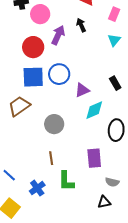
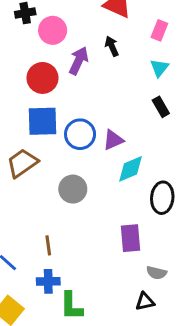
blue circle: (59, 74) -> (80, 134), moved
black rectangle: (115, 83) -> (161, 107), moved
brown line: (51, 158) -> (48, 245), moved
green L-shape: (66, 181) -> (71, 306), moved
blue cross: (37, 188) -> (48, 281), turned 35

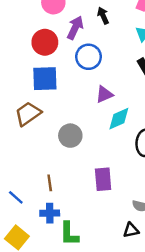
blue circle: (80, 134) -> (89, 57), moved
purple rectangle: (131, 238) -> (103, 179), moved

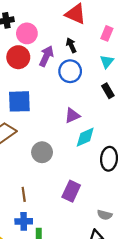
red circle: (45, 42) -> (18, 57), moved
blue circle: (89, 57) -> (70, 71), moved
purple rectangle: (103, 179) -> (71, 191), turned 30

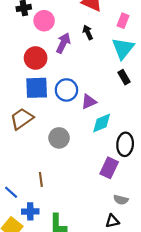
red circle: (18, 57) -> (36, 58), moved
cyan triangle: (107, 62) -> (123, 48), size x1.6
blue circle: (70, 71) -> (66, 90), moved
purple rectangle: (71, 191) -> (109, 168), moved
blue cross: (24, 221) -> (30, 211), moved

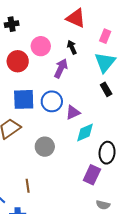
pink circle: (44, 21) -> (41, 46), moved
purple arrow: (63, 43) -> (61, 68), moved
red circle: (36, 58) -> (18, 61), moved

